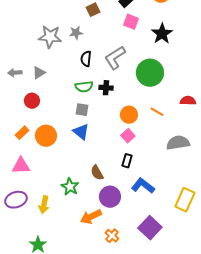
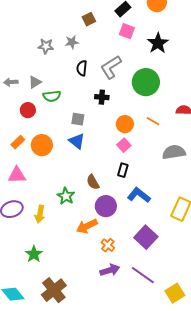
gray star: (50, 37) -> (46, 46), size x0.7
green semicircle: (84, 87) -> (52, 96), moved

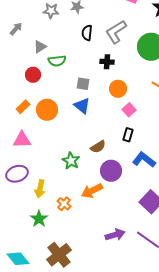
gray arrow: (11, 82) -> (16, 29), moved, turned 136
orange circle: (125, 124) -> (118, 89), moved
brown semicircle: (93, 182) -> (98, 147), turned -91
yellow arrow: (40, 214) -> (40, 189), moved
orange cross: (108, 245) -> (64, 204), moved

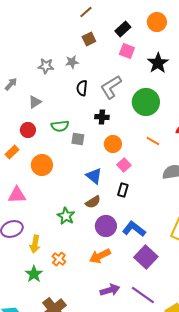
green semicircle: (57, 61) -> (60, 126), moved
blue triangle: (82, 106) -> (94, 176), moved
orange rectangle: (23, 107) -> (12, 152), moved
blue L-shape: (144, 160) -> (134, 229), moved
orange arrow: (92, 191) -> (100, 256), moved

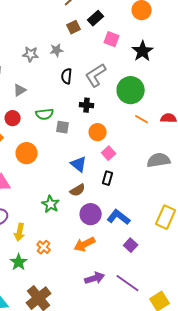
black rectangle: (123, 29) -> (96, 18), moved
orange line: (153, 141) -> (142, 119), moved
purple square: (146, 257) -> (131, 245), size x0.6

